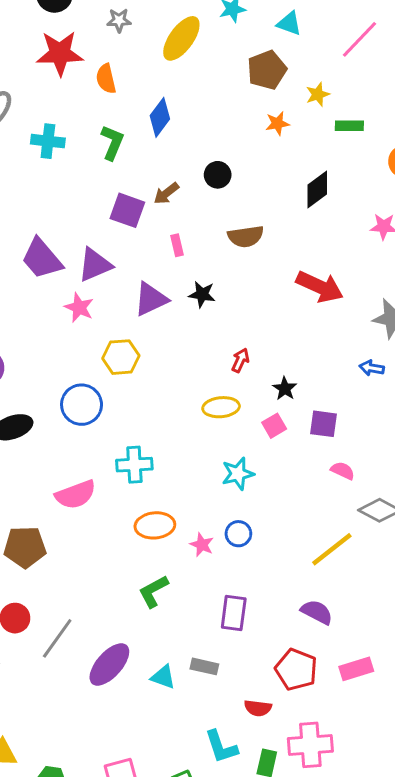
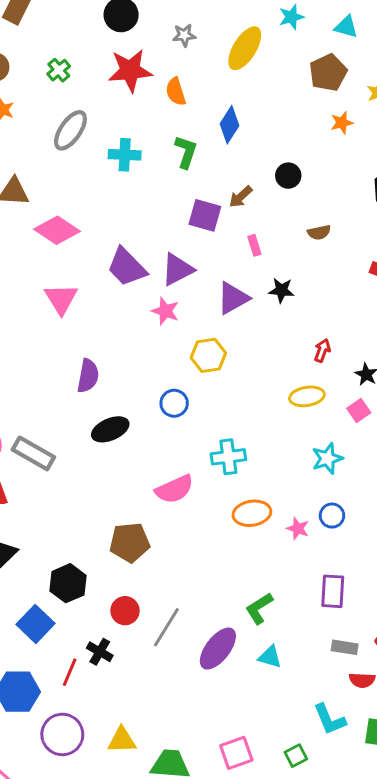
brown semicircle: (246, 236) -> (319, 232), size x0.7
blue circle: (82, 405) -> (174, 403), size x0.7
green L-shape: (153, 591) -> (259, 608), moved
gray rectangle: (204, 666) -> (345, 647), moved

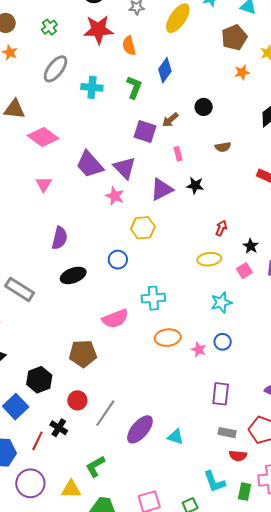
purple triangle: (178, 269) -> (125, 168), turned -50
pink triangle: (61, 299) -> (44, 184), size x0.7
green L-shape: (259, 608) -> (95, 466), moved

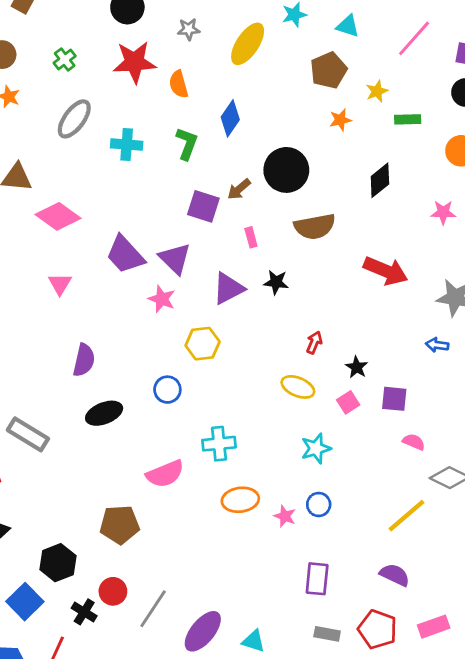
black circle: (204, 107) -> (286, 170), size x1.8
brown semicircle: (223, 147) -> (315, 227), size x1.8
yellow ellipse: (209, 259) -> (298, 387), turned 30
black cross: (59, 428) -> (84, 612), moved

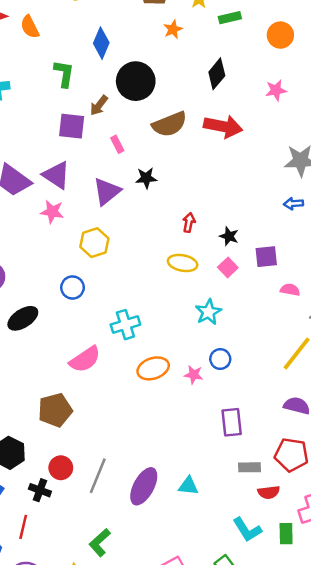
blue diamond: (230, 118) -> (101, 43), moved
green L-shape: (187, 144) -> (64, 74), moved
red arrow: (386, 271) -> (223, 126), moved

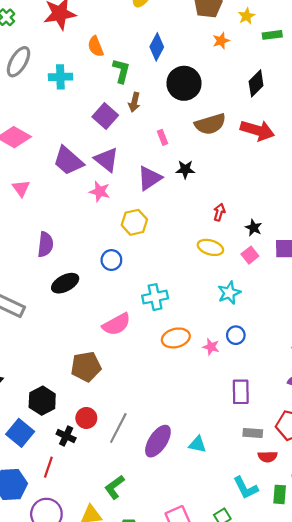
orange semicircle: (30, 27) -> (96, 46), moved
brown arrow: (99, 105) -> (134, 102), moved, turned -30
purple square: (72, 126) -> (105, 116), moved, turned 30

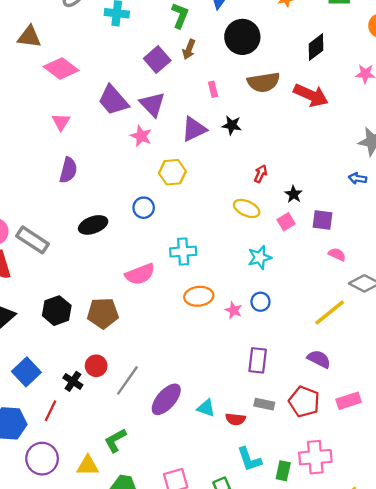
purple semicircle: (45, 244) -> (68, 170), moved
black hexagon: (42, 401) -> (57, 311), moved
red semicircle: (268, 457) -> (235, 419), moved

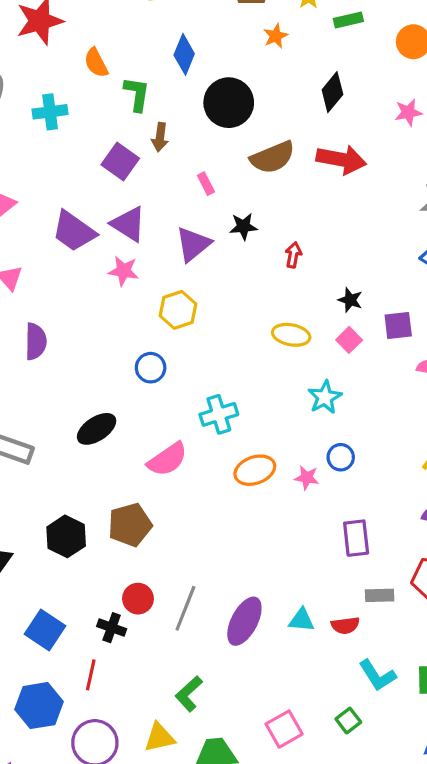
red arrow: (261, 174) -> (293, 255), moved
black ellipse: (93, 225) -> (97, 429), moved

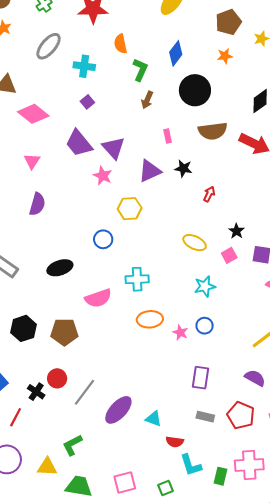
orange star: (276, 36) -> (225, 56), moved
purple square: (120, 161) -> (87, 102), moved, size x0.6
red semicircle: (345, 625) -> (175, 442), moved

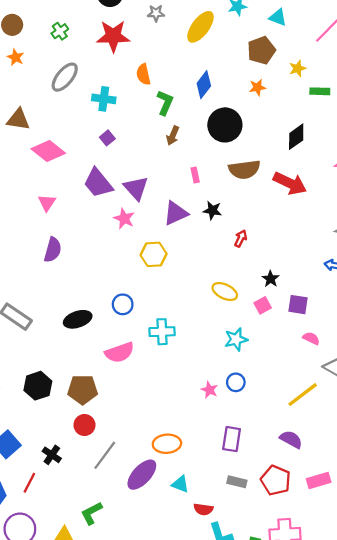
blue circle: (103, 239) -> (123, 304), moved
orange ellipse: (150, 319) -> (167, 444), moved
red circle: (57, 378) -> (84, 425), moved

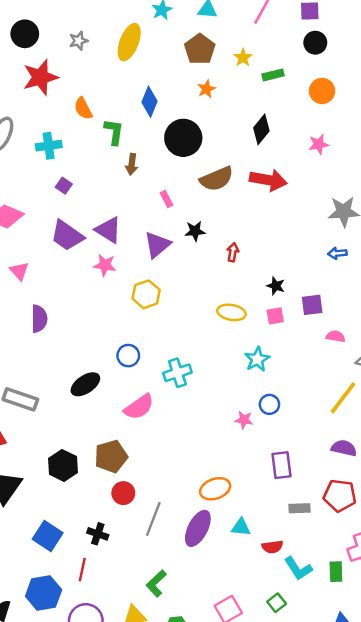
pink square: (263, 305) -> (275, 316), turned 35

